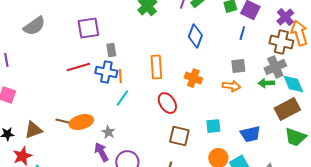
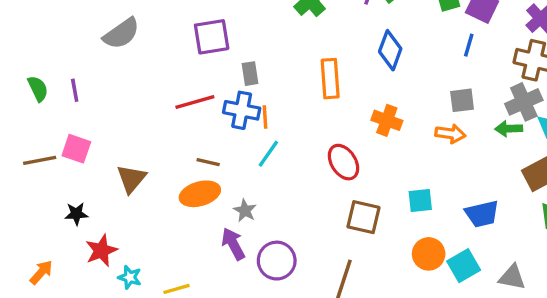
orange rectangle: (156, 67) -> (330, 79), moved
brown line: (62, 121) -> (208, 162), moved
brown triangle: (33, 130) -> (131, 179), moved, turned -30

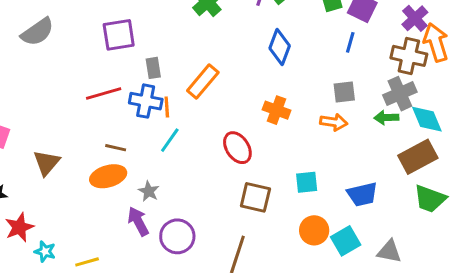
orange rectangle: (330, 79) -> (203, 81), moved, turned 44

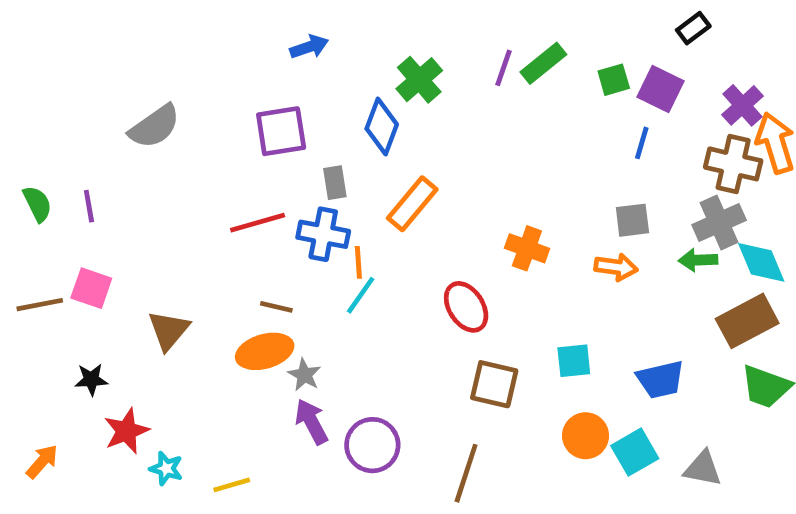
blue diamond: (280, 47) -> (382, 126), moved
orange line: (167, 107) -> (358, 262), moved
gray star: (149, 191) -> (304, 375), moved

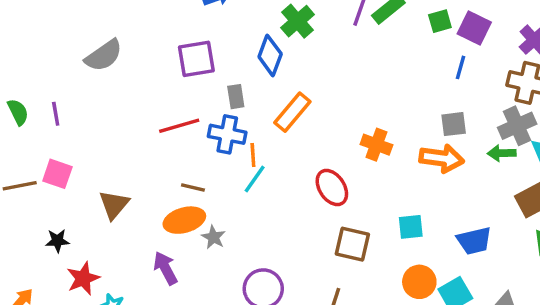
orange arrow: (616, 267) -> (442, 158), size x1.4
purple arrow: (311, 422) -> (165, 268), moved

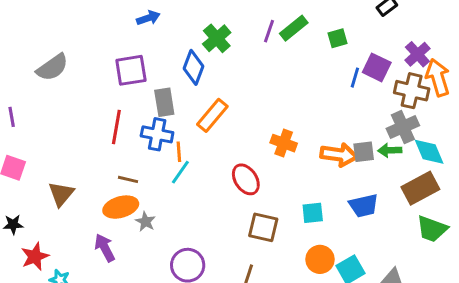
purple square: (474, 28) -> (377, 67), moved
gray rectangle: (236, 97) -> (164, 102), size x1.4
gray square: (454, 124) -> (364, 152), moved
red line: (179, 126) -> (116, 127), turned -64
blue trapezoid: (474, 241) -> (364, 206), moved

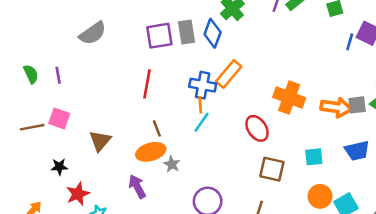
gray rectangle: (164, 102) -> (187, 32), moved
blue cross: (157, 134) -> (203, 85), moved
orange cross: (284, 143) -> (289, 97), size x1.4
brown line: (128, 179) -> (157, 128), turned 56

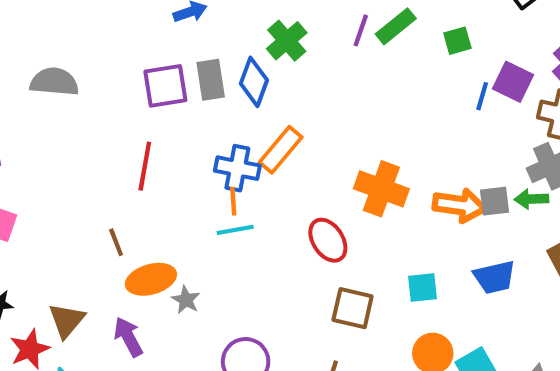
gray semicircle: (93, 33) -> (54, 82), turned -140
cyan line: (201, 122) -> (235, 230), turned 45
brown line: (157, 128) -> (116, 242), moved
brown triangle: (100, 141) -> (67, 320), moved

